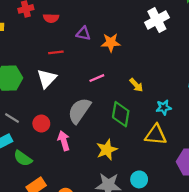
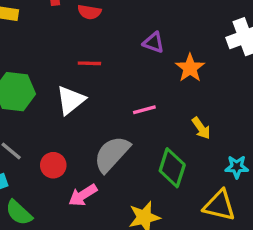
purple triangle: (83, 33) -> (154, 43), moved
orange star: (111, 42) -> (190, 68), moved, turned 30
pink arrow: (64, 141) -> (83, 195), turned -114

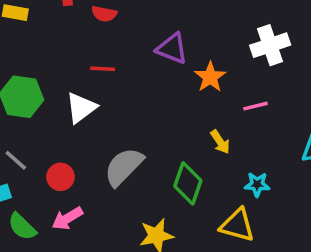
purple triangle: (154, 43) -> (172, 49), size x1.4
pink line: (144, 110) -> (255, 106), moved
pink arrow: (83, 195) -> (67, 218), moved

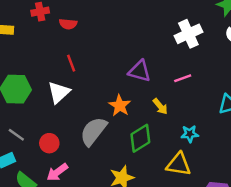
purple triangle: (172, 49) -> (140, 71), moved
red line: (103, 69) -> (71, 63), turned 72
orange star: (210, 77) -> (120, 106), moved
green diamond: (188, 183) -> (140, 138), turned 44

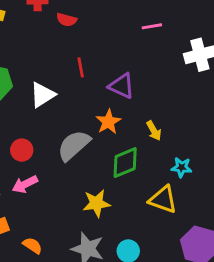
red line: (71, 63) -> (81, 67), moved
purple triangle: (140, 71) -> (122, 86), moved
pink line: (183, 78) -> (152, 26), moved

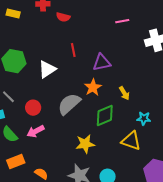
purple triangle: (122, 86) -> (102, 62), turned -36

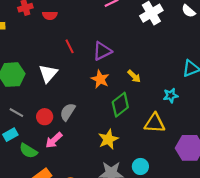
gray semicircle: (69, 104) -> (68, 112), moved, size x0.7
cyan star: (144, 118) -> (171, 96), moved

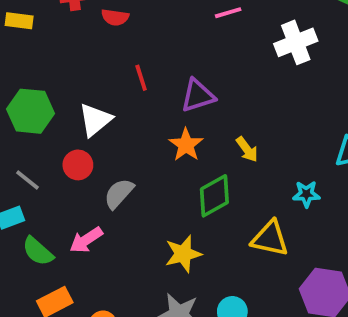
red circle: (45, 117) -> (78, 165), moved

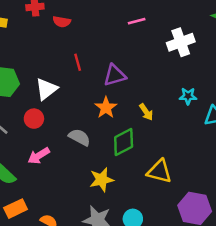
gray semicircle: (119, 194) -> (79, 137), moved, turned 75
cyan star: (306, 194) -> (188, 96), moved
pink arrow: (86, 240) -> (39, 156), moved

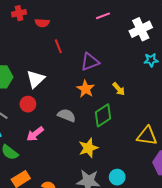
red line: (78, 62) -> (58, 46), moved
cyan star: (188, 96) -> (151, 60), moved
yellow triangle: (159, 171) -> (147, 136), moved

